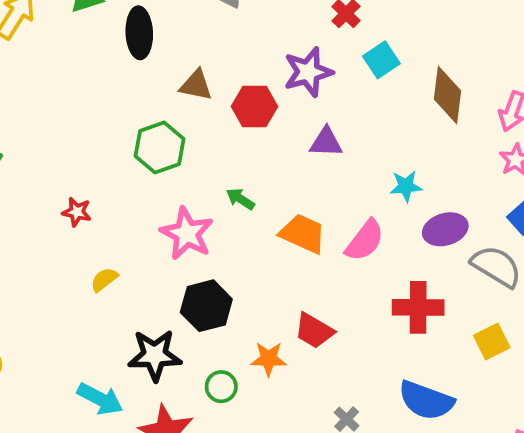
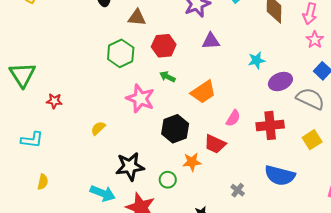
red hexagon: (254, 107) -> (164, 46), moved
red star: (77, 212) -> (54, 101), moved
orange trapezoid: (303, 234) -> (203, 92), turned 128
pink semicircle: (365, 241) -> (233, 118), moved, size x0.7
black hexagon: (206, 306) -> (175, 129), moved

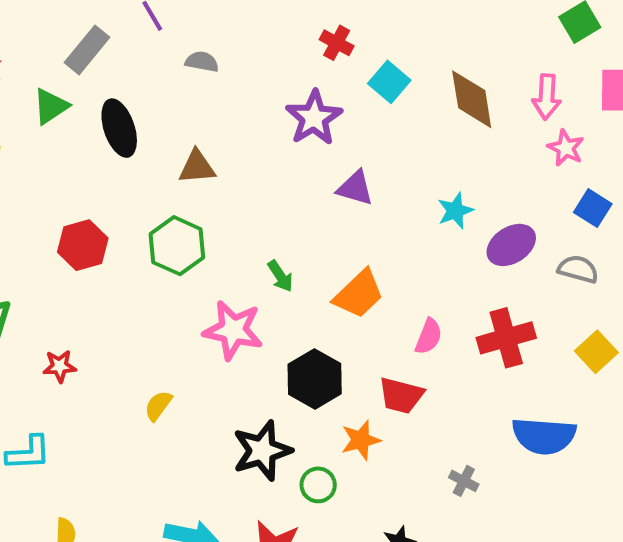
purple triangle: (211, 41) -> (355, 188), turned 30
red hexagon: (164, 46) -> (83, 245), moved
green arrow: (167, 77) -> (280, 276), turned -140
gray semicircle: (310, 99) -> (578, 269), size x0.7
black star: (130, 166) -> (262, 451), moved

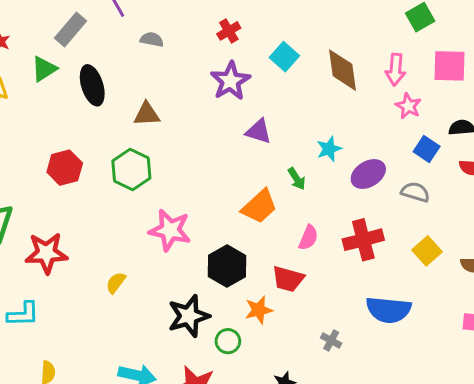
red cross: (337, 43) -> (229, 31), moved, turned 30
green arrow: (280, 276) -> (297, 179), moved
red star: (60, 366) -> (46, 253), size x1.8

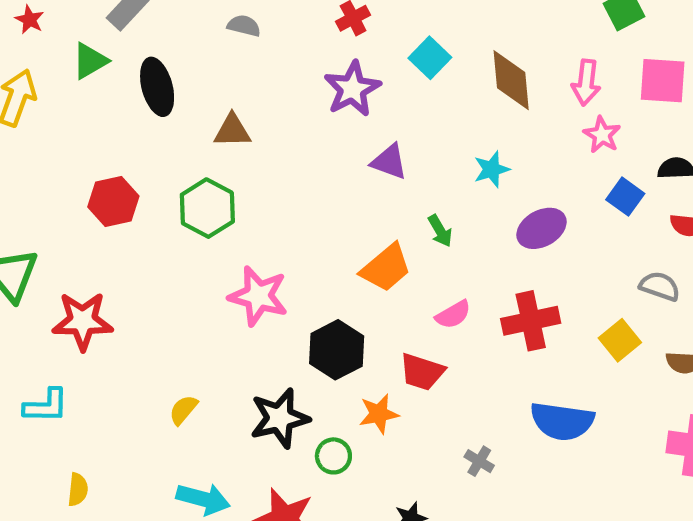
cyan star: (329, 149) -> (492, 169), moved
gray semicircle: (415, 192) -> (660, 286), moved
pink semicircle: (308, 238) -> (453, 315), turned 35
yellow semicircle: (116, 283) -> (183, 410), moved

